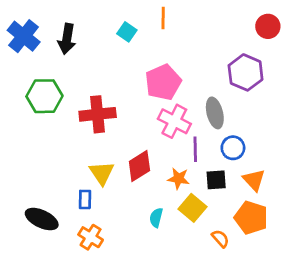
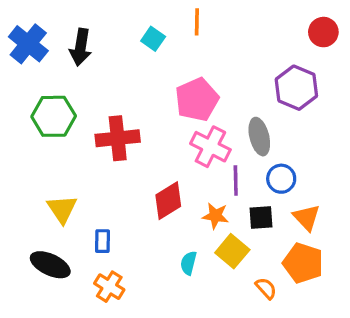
yellow triangle: (102, 173) -> (62, 209), moved

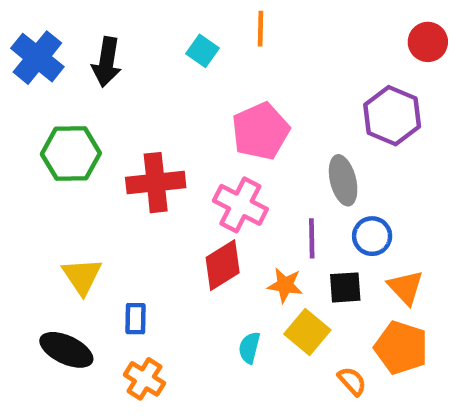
pink cross: (210, 147) -> (240, 205), moved

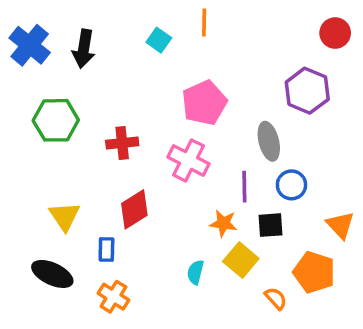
red cross: (156, 183) -> (122, 143), size x0.7
red diamond: (223, 265) -> (134, 209), moved
orange triangle: (406, 287) -> (340, 225), moved

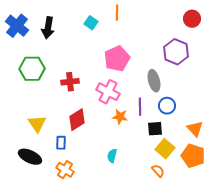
orange star: (223, 223) -> (120, 117), moved
yellow square: (241, 260) -> (165, 149), moved
orange pentagon: (314, 272) -> (193, 156), moved

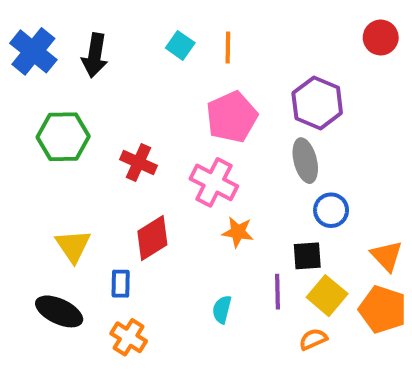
orange line: (117, 13) -> (228, 47), moved
purple hexagon: (176, 52) -> (317, 103), moved
red cross: (70, 82) -> (139, 163), turned 30
purple line: (140, 107) -> (277, 292), moved
orange semicircle: (158, 171) -> (313, 339), turned -72

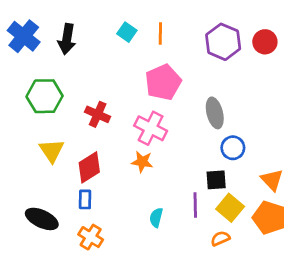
red circle: (381, 38) -> (265, 42), moved
purple hexagon: (317, 103) -> (223, 42), moved
orange star: (238, 232) -> (142, 162), moved
red diamond: (152, 238) -> (89, 167), moved
yellow triangle: (73, 246) -> (52, 151), moved

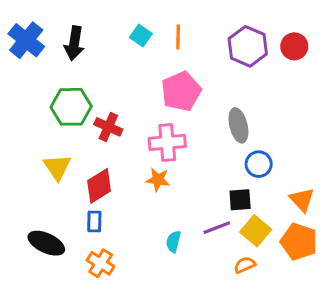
green hexagon: (45, 96) -> (71, 107), moved
pink cross: (151, 128) -> (167, 142), turned -32
purple line: (195, 205) -> (217, 228), turned 70

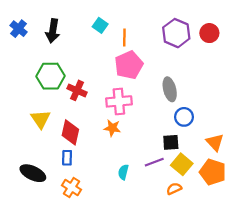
orange line: (178, 37) -> (124, 37), moved
blue cross: (26, 40) -> (19, 29), size x0.7
red diamond: (99, 186) -> (70, 132), turned -45

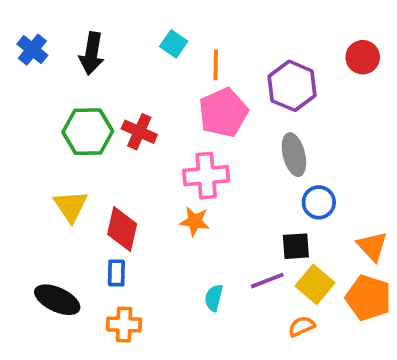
purple hexagon: (176, 33) -> (292, 86), moved
red cross: (77, 90) -> (139, 132), moved
orange cross: (71, 188) -> (124, 324), turned -30

